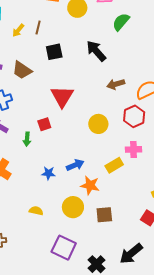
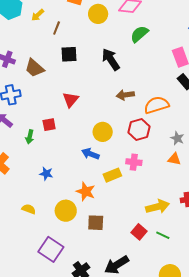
yellow arrow: (18, 30) -> (38, 15), moved
red triangle: (62, 96) -> (71, 100), size x0.7
blue arrow: (75, 165) -> (90, 154), moved, turned -144

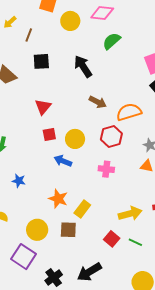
brown arrow: (125, 95) -> (98, 102), turned -144
red square: (49, 125) -> (49, 134), moved
yellow rectangle: (112, 175) -> (82, 209), moved, turned -30
yellow circle: (66, 211) -> (37, 230), moved

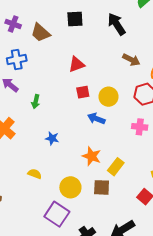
red triangle: (43, 107) -> (76, 64), turned 30

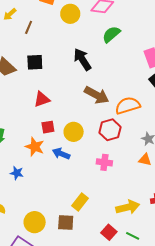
black square: (75, 19) -> (35, 62), moved
brown arrow: (131, 60) -> (97, 95), size x1.4
orange star: (92, 156) -> (35, 147), moved

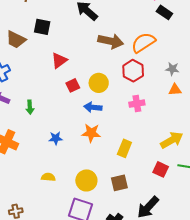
black square: (35, 62) -> (42, 27), turned 30
orange star: (35, 147) -> (91, 133), moved
brown square: (66, 223) -> (119, 183), moved

